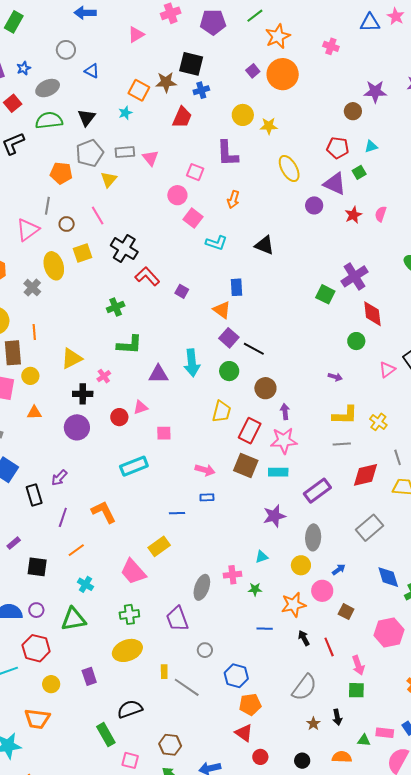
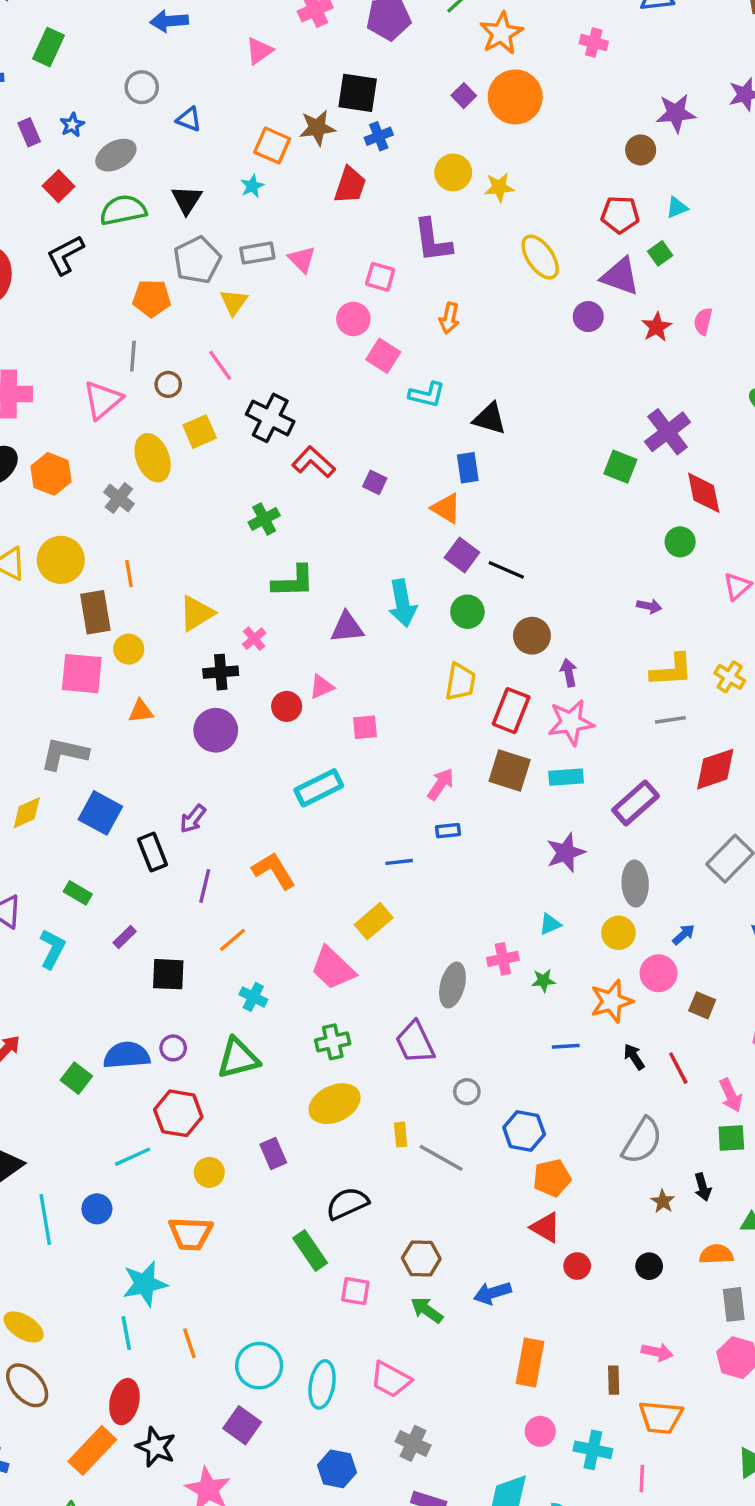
black triangle: (264, 245) -> (490, 419), moved
pink arrow: (205, 470) -> (441, 784), turned -66

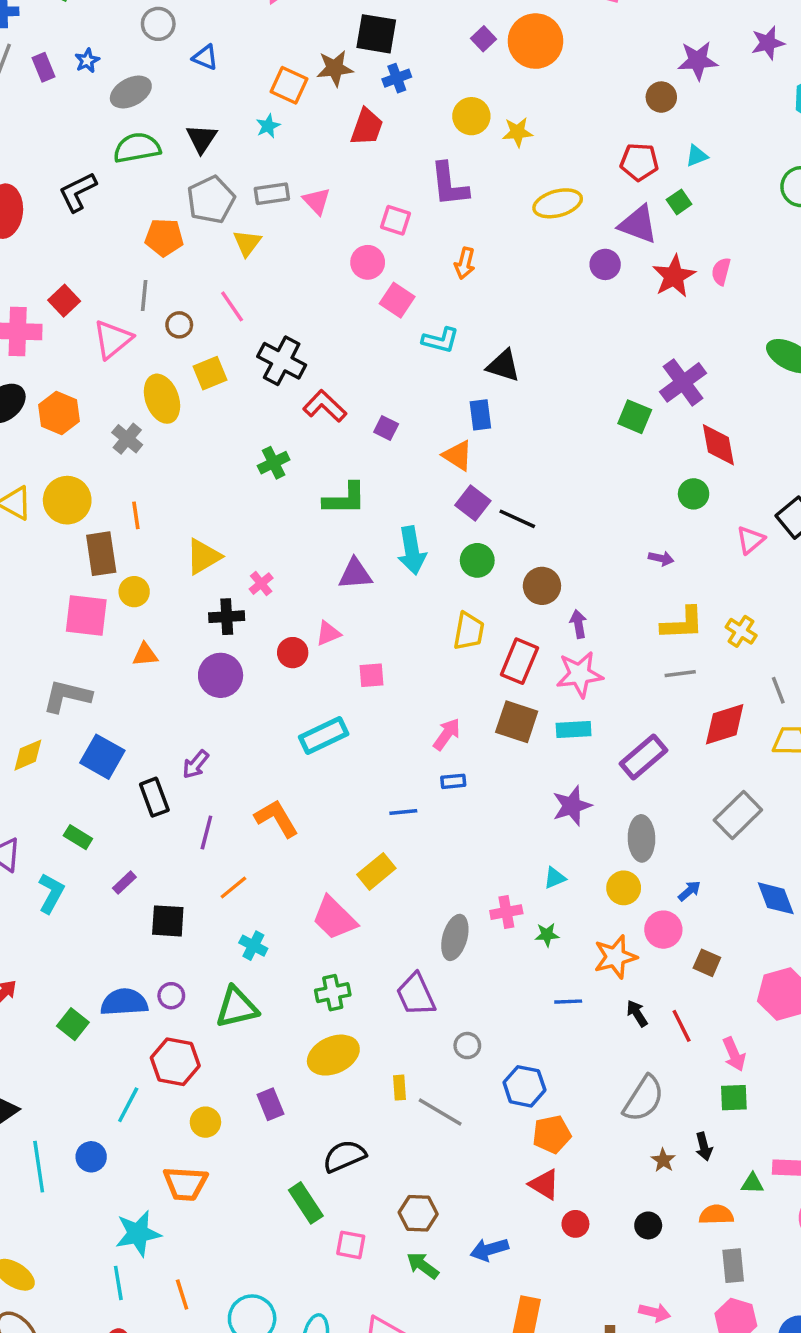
red square: (59, 186) -> (64, 301), moved
yellow ellipse: (540, 257) -> (558, 203), turned -72
red star: (657, 327) -> (674, 276), size x1.4
green L-shape: (293, 581) -> (345, 499), moved
cyan line: (133, 1157) -> (128, 1105), turned -39

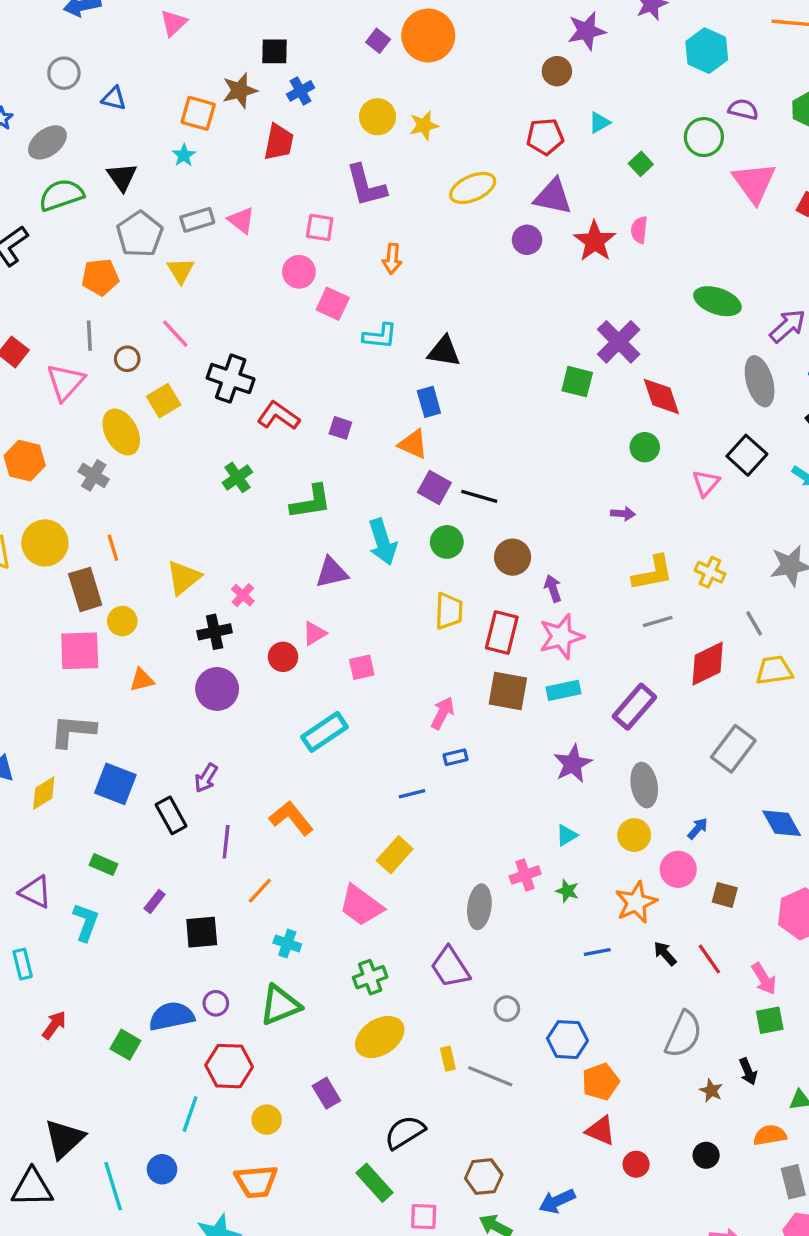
black square: (376, 34) -> (274, 51), size x0.7
green square: (679, 202) -> (641, 164), moved
green star: (547, 935) -> (567, 891), turned 30

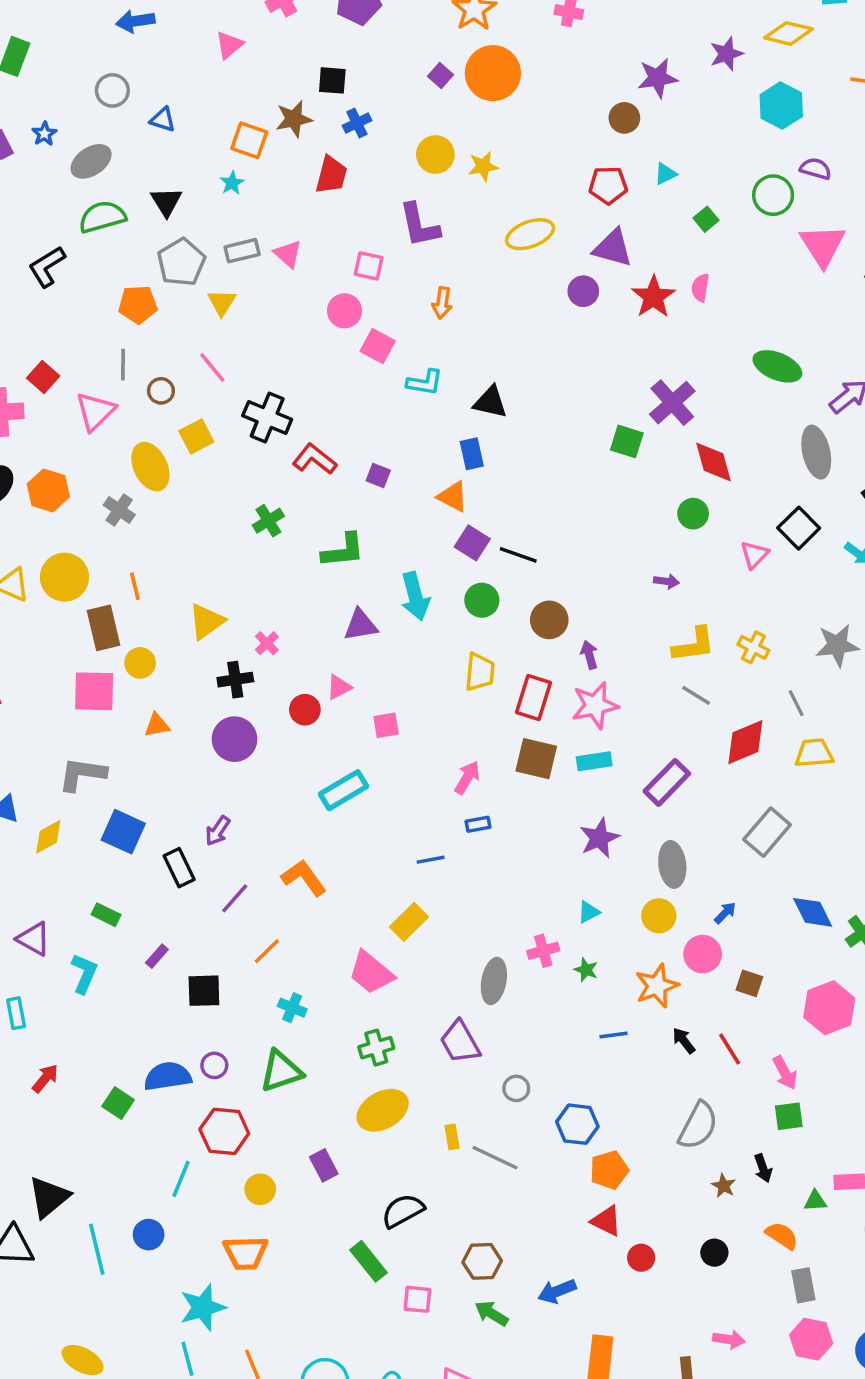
gray line: (658, 621) -> (696, 695), turned 44
purple line: (226, 842) -> (235, 898), turned 32
orange semicircle: (770, 1135) -> (782, 1236), turned 40

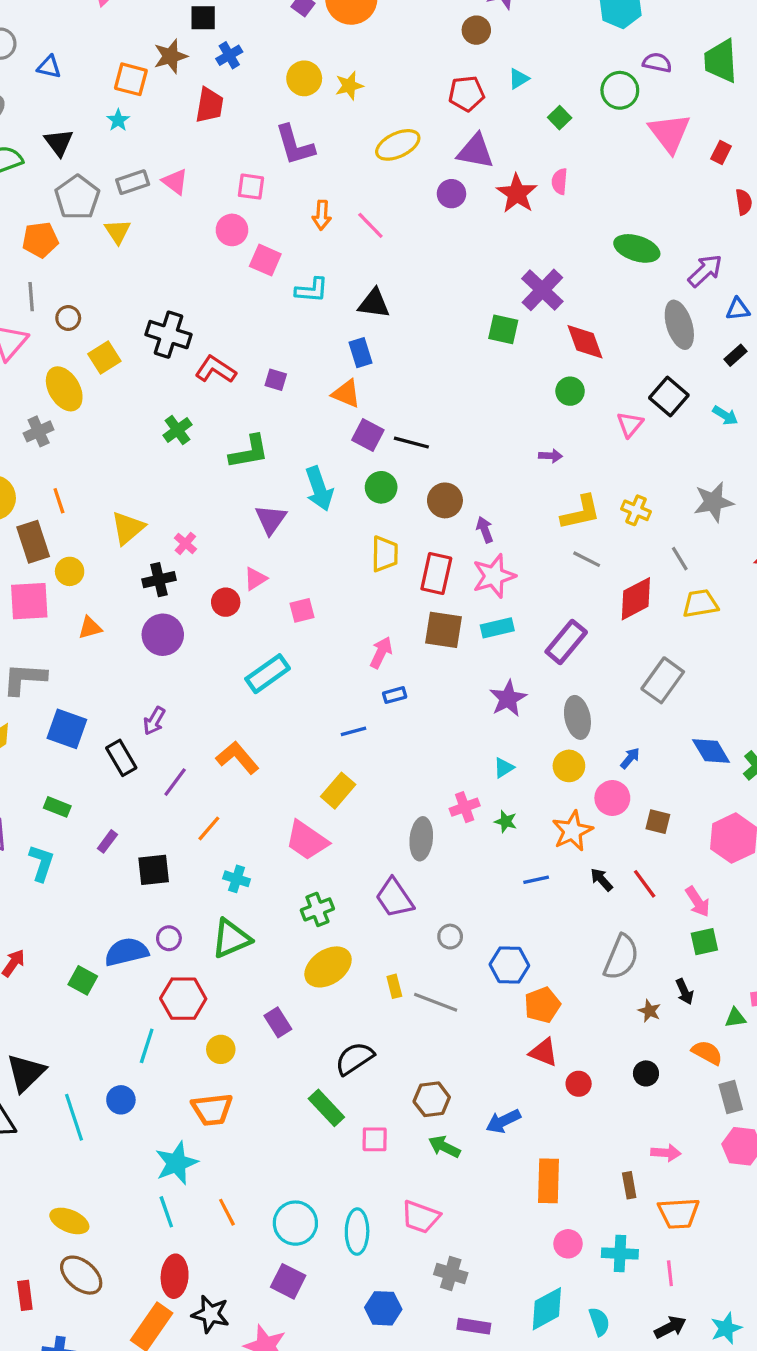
pink line: (212, 368) -> (370, 225), moved
gray cross: (119, 510) -> (39, 431), turned 36
purple triangle: (361, 625) -> (271, 519), turned -40

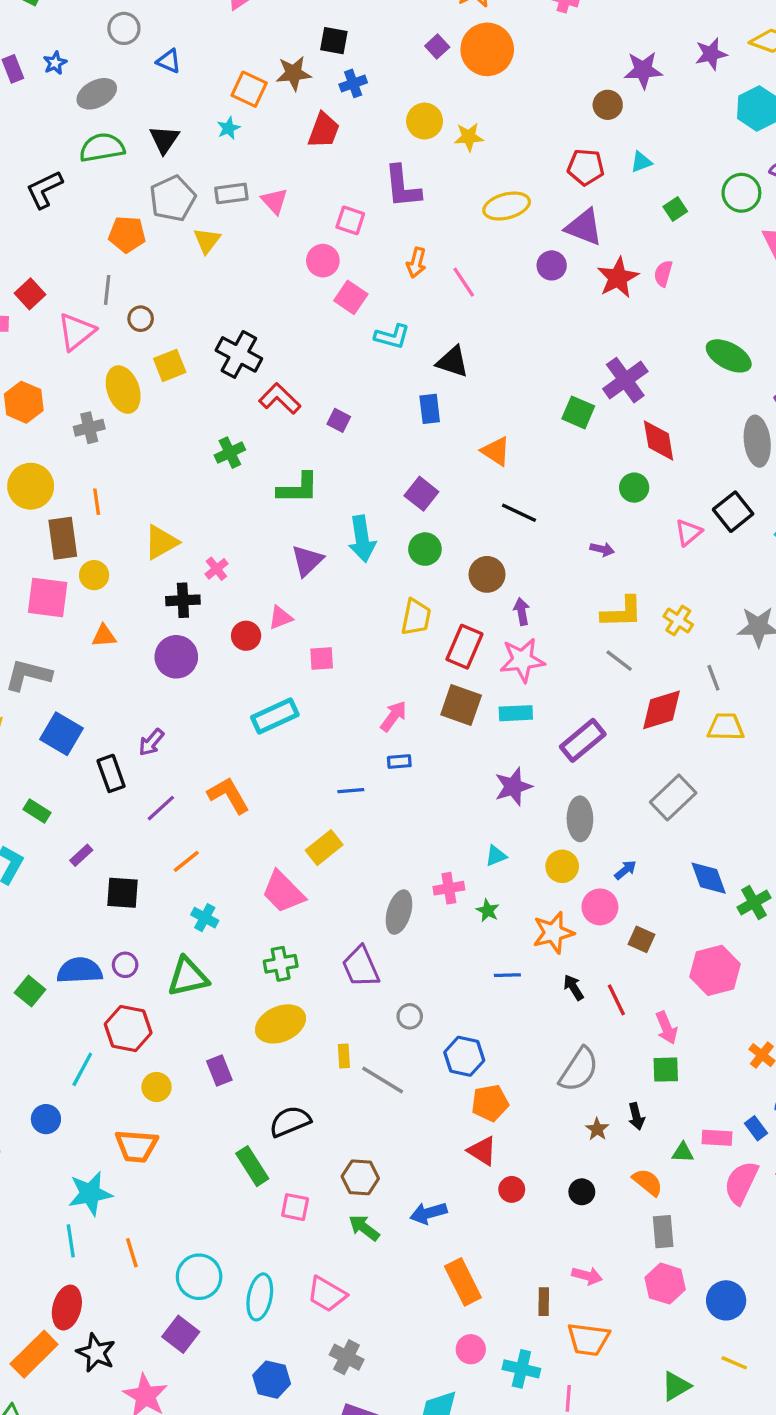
orange triangle: (346, 394) -> (496, 451), moved
black line: (411, 443) -> (519, 513), moved
orange rectangle: (548, 1181) -> (463, 1282), turned -39

